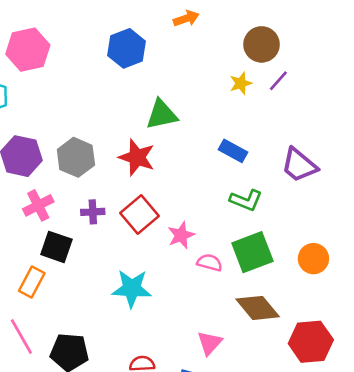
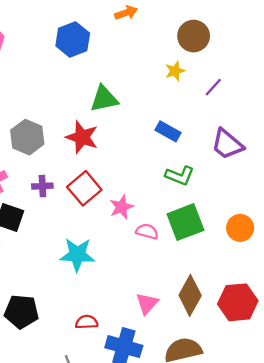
purple line: (278, 81) -> (213, 87), moved
brown diamond: (258, 308) -> (190, 295), moved, turned 69

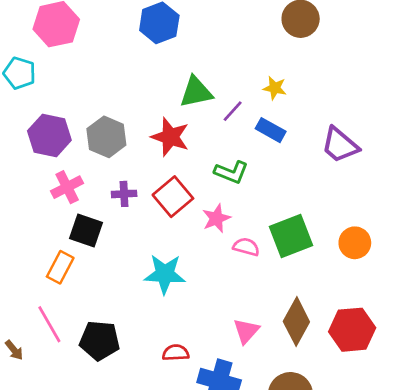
yellow star: (175, 71) -> (275, 88), moved, turned 30
purple line: (213, 87) -> (233, 111), moved
green L-shape: (180, 176) -> (231, 172), moved

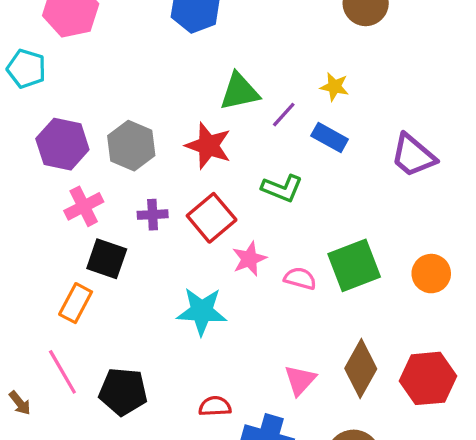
pink star: (216, 218) -> (249, 259), moved

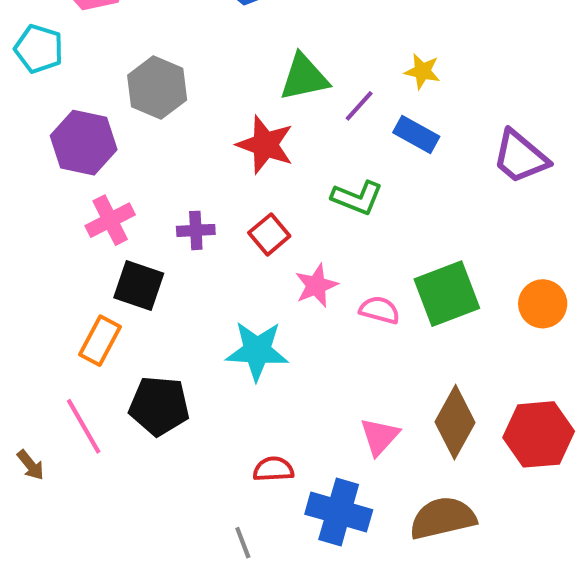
gray hexagon: (131, 146) -> (157, 88), moved
red square: (212, 218) -> (269, 234), size x0.7
black pentagon: (123, 392) -> (159, 406), moved

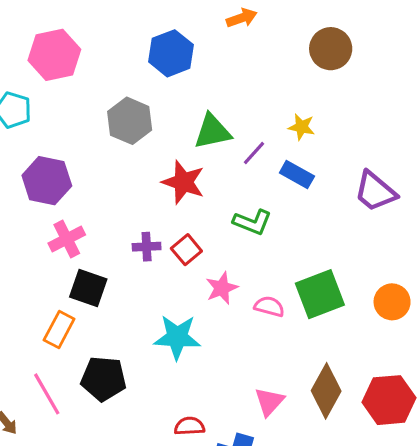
gray hexagon: (157, 88) -> (130, 121), moved
purple cross: (196, 230) -> (147, 247), moved

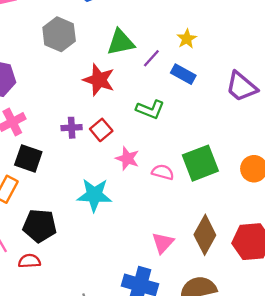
yellow star: (302, 127) -> (187, 39), turned 30
pink star: (222, 288) -> (127, 158), turned -30
red semicircle: (189, 426) -> (29, 261), moved

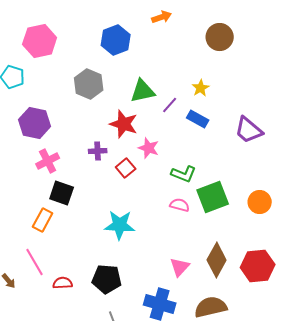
green L-shape: (150, 109) -> (184, 174), moved
purple cross: (72, 128) -> (98, 151), moved
pink star: (127, 158) -> (149, 148), moved
black pentagon: (40, 226) -> (107, 279), moved

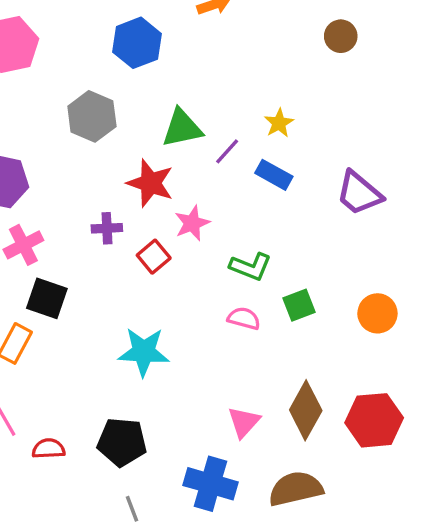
brown circle: (220, 37) -> (341, 36), moved, size x0.7
pink star: (149, 148) -> (192, 223), turned 30
green square: (213, 197) -> (299, 305), size x0.6

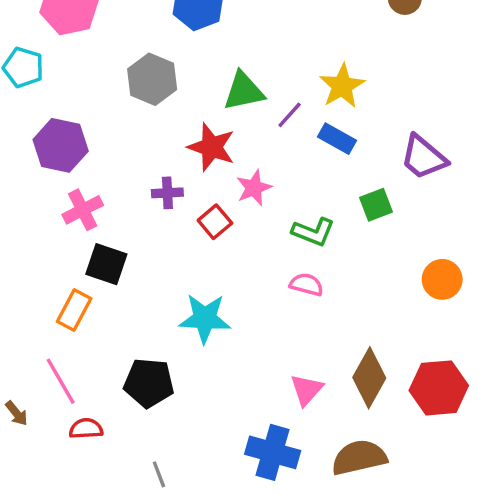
yellow star: (279, 123) -> (342, 86), size x1.5
green square: (299, 305) -> (376, 205), moved
black pentagon: (122, 442) -> (149, 383), moved
red semicircle: (48, 449) -> (86, 429), moved
gray line: (132, 509) -> (159, 474), moved

